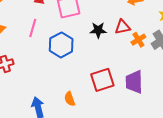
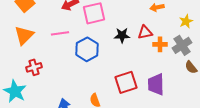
pink line: (33, 28) -> (60, 33), turned 66
orange cross: (138, 40) -> (160, 44), turned 32

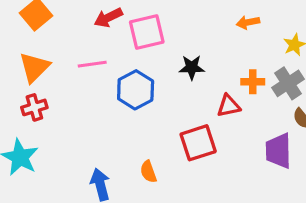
red triangle: (145, 32) -> (229, 106), moved
red cross: (34, 67) -> (34, 107), moved
purple trapezoid: (156, 84) -> (278, 151), moved

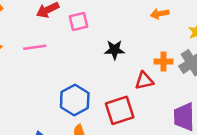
pink square: (147, 32) -> (79, 22), size x0.7
blue hexagon: (136, 90) -> (75, 100), moved

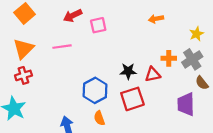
orange arrow: (160, 14) -> (156, 19), moved
black star: (115, 50) -> (128, 71), moved

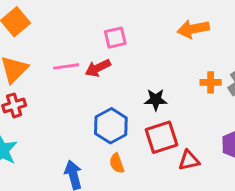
red arrow: (73, 16) -> (98, 68), moved
orange arrow: (156, 19) -> (193, 29), size x1.5
red triangle: (153, 74) -> (189, 160), moved

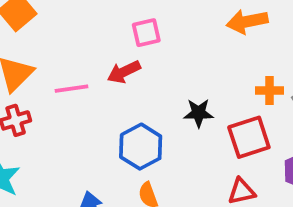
pink line: (66, 66) -> (72, 89), moved
red square: (161, 137) -> (249, 137), moved

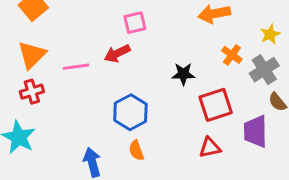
orange cross: (270, 91) -> (232, 55), moved, turned 36
black star: (199, 113) -> (183, 74), moved

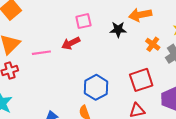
black star: (183, 74) -> (118, 30), moved
blue hexagon: (130, 112) -> (96, 87), moved

